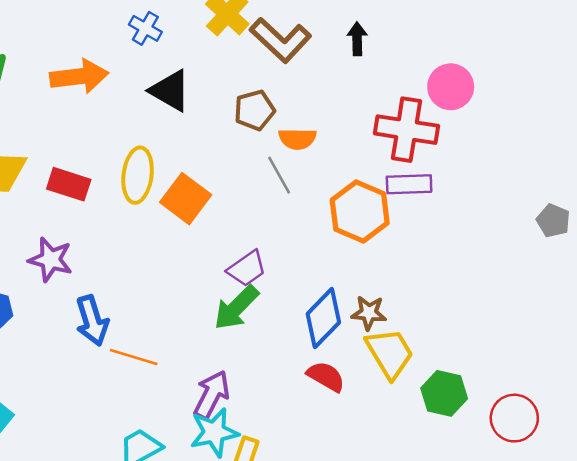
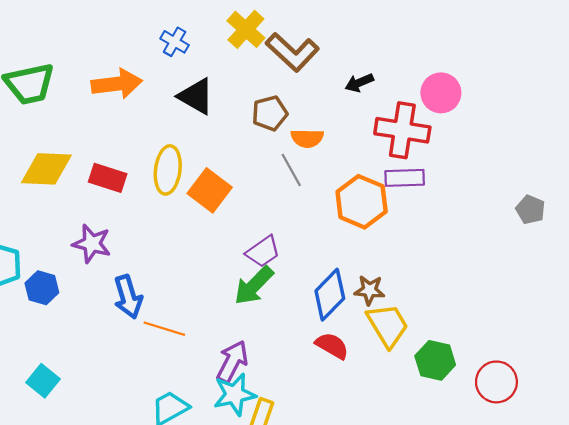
black arrow: (357, 39) -> (359, 83), moved, turned -112

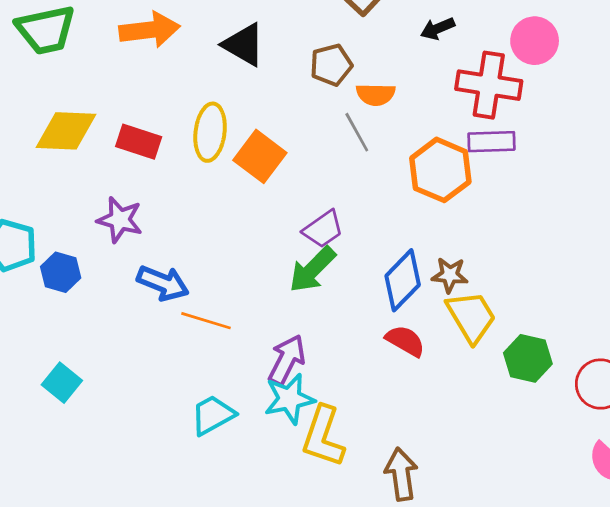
blue arrow: (128, 297) -> (163, 283), turned -51

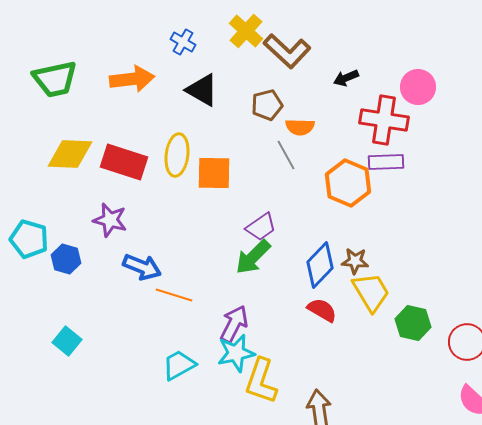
red rectangle: (139, 142) -> (124, 162), size x1.4
orange square: (260, 156) -> (214, 173), turned -36

